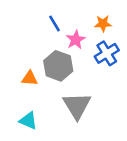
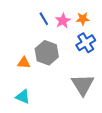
pink star: (76, 40) -> (63, 21), moved
gray triangle: (77, 106) -> (83, 85), moved

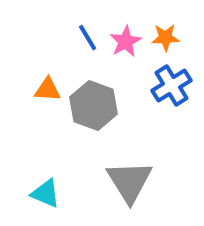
orange triangle: (24, 63) -> (48, 89), moved
gray triangle: (83, 85) -> (130, 181), moved

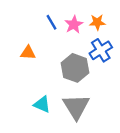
gray hexagon: (94, 105) -> (75, 68), moved
cyan triangle: (46, 193) -> (42, 104), moved

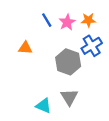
cyan triangle: (42, 104) -> (44, 106), moved
gray triangle: (76, 107) -> (69, 97), size x0.7

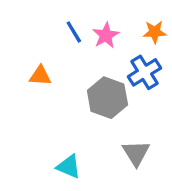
orange star: (88, 20) -> (155, 32), moved
gray triangle: (69, 97) -> (136, 153), moved

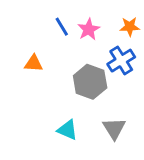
cyan triangle: (69, 167) -> (67, 130), moved

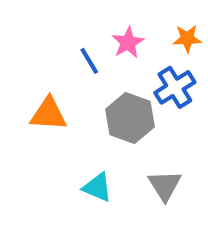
blue line: (62, 27) -> (89, 61), moved
orange triangle: (33, 63) -> (48, 114), moved, size x1.4

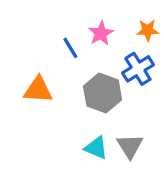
cyan triangle: (97, 187) -> (96, 148), moved

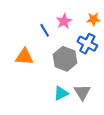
blue cross: (138, 69) -> (87, 44), turned -30
cyan triangle: (96, 148) -> (61, 93), turned -49

